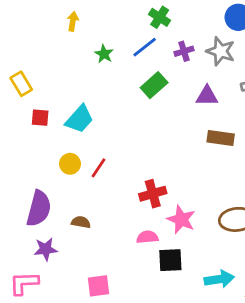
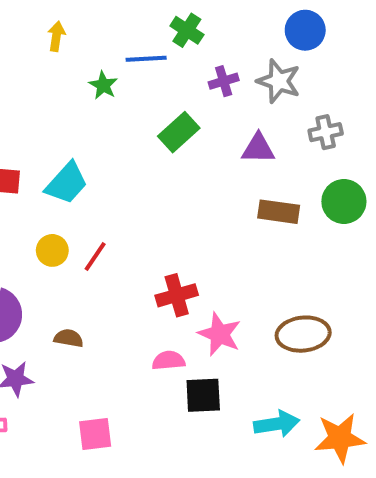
blue line: (145, 47) -> (146, 59), moved, turned 35

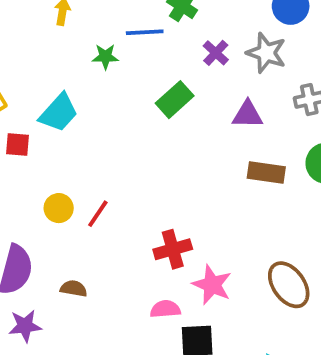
purple cross: (224, 81) -> (216, 53), turned -30
green star: (103, 85) -> (105, 57), turned -30
cyan trapezoid: (67, 183) -> (59, 113), moved
brown ellipse: (303, 334) -> (289, 285), turned 60

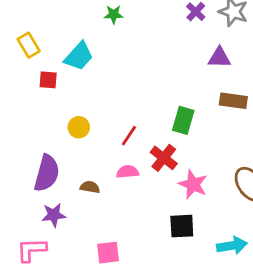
green rectangle: (175, 100) -> (183, 120), moved, turned -32
red line: (98, 214) -> (129, 136), moved
red cross: (173, 249) -> (164, 158), turned -36
pink semicircle: (165, 309) -> (128, 172), moved

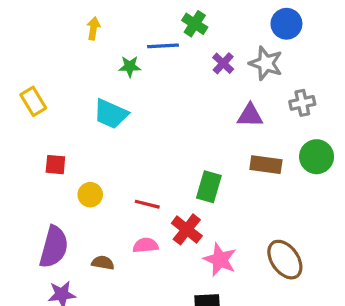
cyan trapezoid: (79, 56) -> (111, 114), moved, turned 72
red square: (48, 80) -> (55, 165), moved
red line: (129, 136) -> (147, 204), turned 70

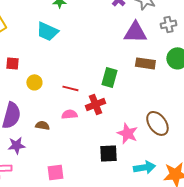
purple triangle: (250, 116) -> (135, 32), size x1.4
red cross: (187, 229) -> (95, 104), turned 30
pink star: (220, 260) -> (127, 133), moved

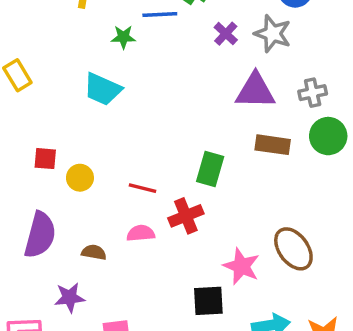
gray cross: (168, 24) -> (313, 93), moved
red square: (12, 63) -> (45, 159), moved
purple star: (16, 145) -> (70, 297), moved

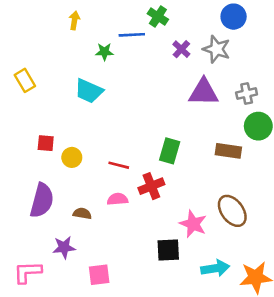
brown rectangle: (273, 145) -> (228, 151), moved

